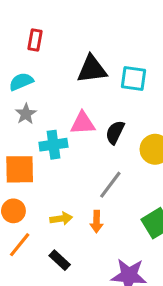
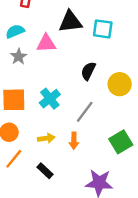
pink triangle: (83, 123) -> (46, 43), moved
cyan cross: (53, 145) -> (50, 99), moved, turned -30

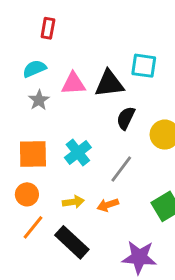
black triangle: (70, 22) -> (109, 84), moved
orange arrow: (74, 141) -> (108, 205), turned 70
black rectangle: (45, 171) -> (72, 242), size x1.6

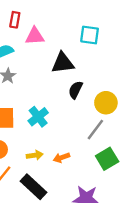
cyan square: (144, 66) -> (90, 35), moved
pink triangle: (73, 84) -> (35, 36), moved
gray line: (121, 169) -> (95, 130), moved

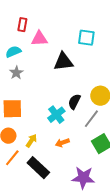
black semicircle: (76, 90) -> (74, 102), moved
cyan cross: (38, 117) -> (56, 115), moved
yellow arrow: (35, 155) -> (31, 141), moved, turned -48

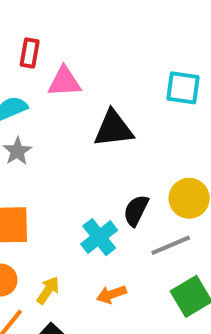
cyan square: (86, 38) -> (183, 88), moved
gray line: (91, 119) -> (171, 245), turned 30

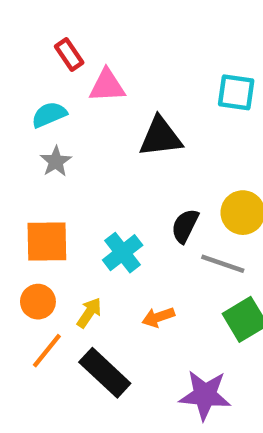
red rectangle: (30, 53) -> (69, 54), turned -44
cyan cross: (99, 237) -> (123, 253), moved
gray line: (171, 245) -> (223, 264), turned 42

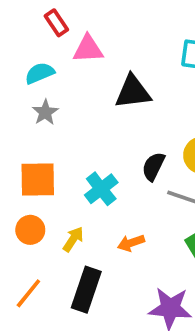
orange line: (47, 351) -> (28, 293), moved
black rectangle: (105, 373) -> (86, 290), turned 66

